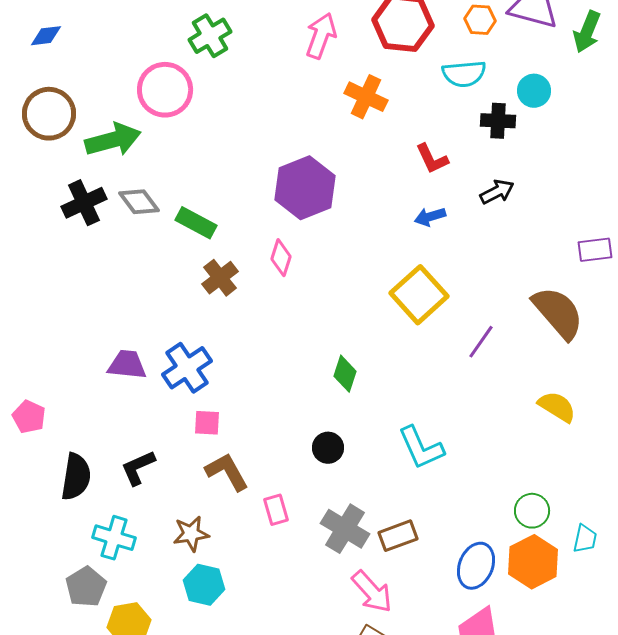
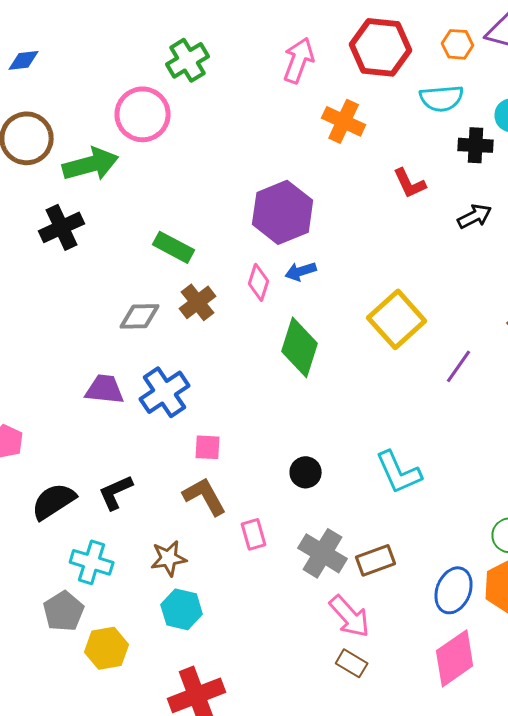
gray diamond: (139, 202) -> (140, 316), moved, turned -54
blue arrow: (430, 217) -> (301, 271), moved
green diamond: (345, 374) -> (300, 347), moved, size x1.6
pink square: (207, 423) -> (208, 447), moved
black semicircle: (76, 477) -> (54, 501), turned -132

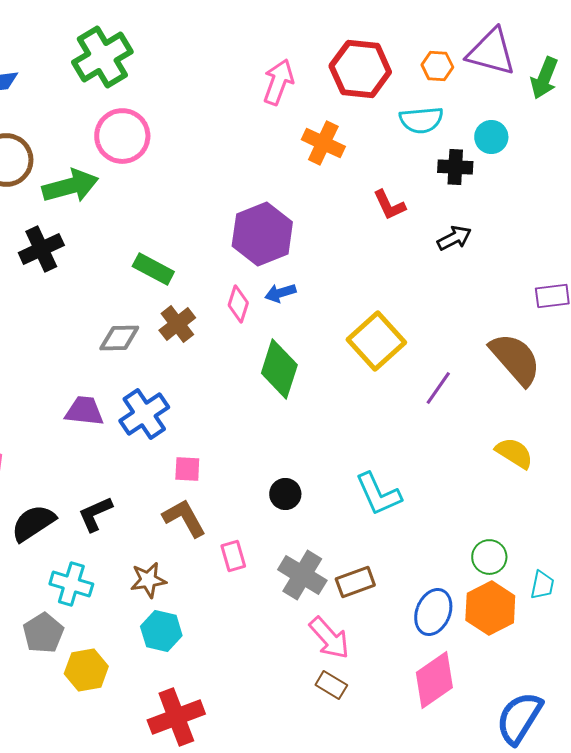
green cross: (188, 60) -> (102, 57), moved, size x1.4

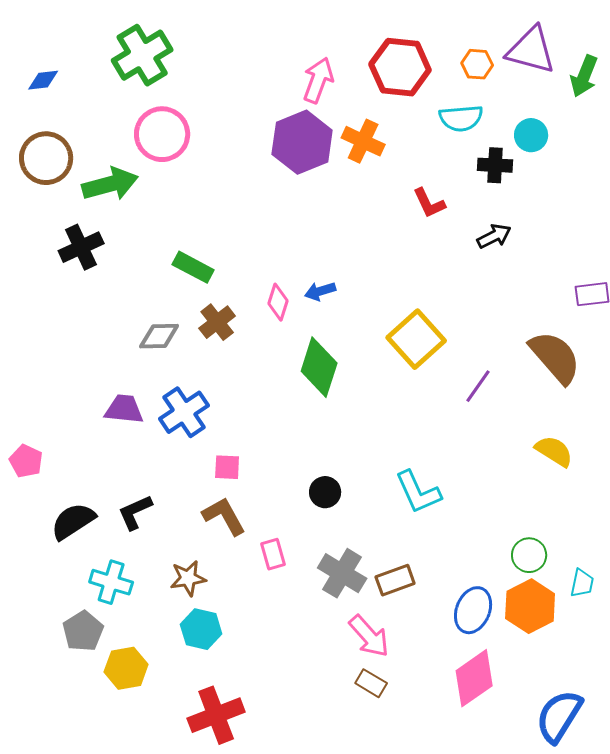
purple hexagon: (262, 234) -> (302, 142), moved

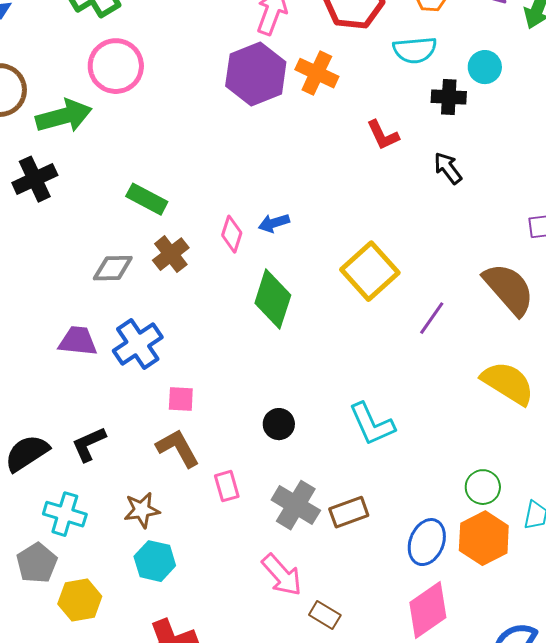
black arrow: (494, 236) -> (448, 168), turned -100
yellow semicircle: (554, 451) -> (508, 383), size x1.4
pink arrow: (369, 636) -> (282, 575), moved

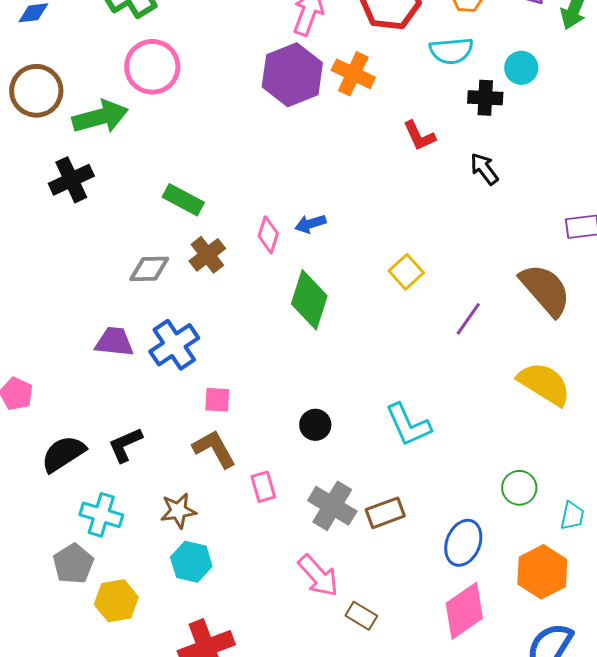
yellow square: (370, 271) -> (406, 272), size x0.6
orange hexagon: (484, 538) -> (542, 572), moved

